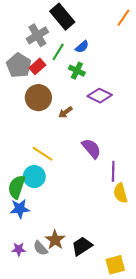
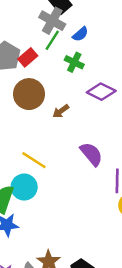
gray cross: (37, 35) -> (52, 21), moved, turned -30

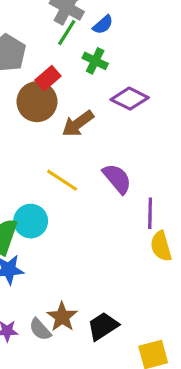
red rectangle: (28, 57) -> (48, 78), moved
brown arrow: (61, 111) -> (78, 124), size x1.5
yellow line: (34, 160) -> (62, 180), moved

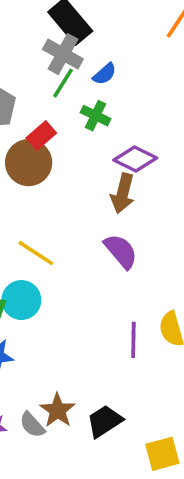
brown arrow: (78, 124) -> (123, 193), moved, turned -40
yellow line: (62, 180) -> (36, 253), moved
purple line: (150, 213) -> (133, 340), moved

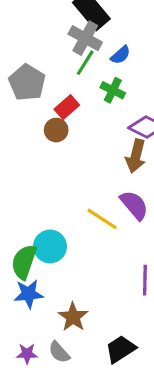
brown circle: (29, 163) -> (56, 130), size x0.6
yellow line: (36, 253) -> (102, 219), moved
brown star: (58, 410) -> (73, 317), moved

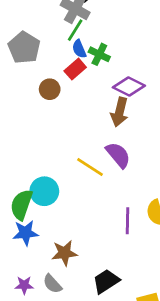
blue semicircle: (120, 55) -> (79, 49), moved, turned 108
red rectangle: (67, 107) -> (75, 69), moved
brown star: (73, 317) -> (64, 253), turned 30

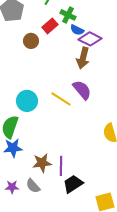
blue semicircle: (79, 49) -> (77, 30), moved, turned -40
cyan circle: (44, 191) -> (27, 101), moved
purple line: (128, 221) -> (61, 166), moved

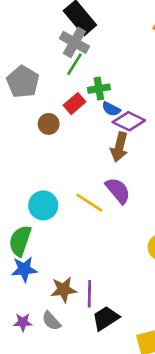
green cross: (68, 15) -> (99, 89), turned -35

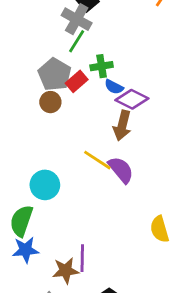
gray pentagon: (23, 82) -> (55, 74), moved
yellow line: (89, 203) -> (97, 160), moved
purple line: (89, 294) -> (82, 258), moved

